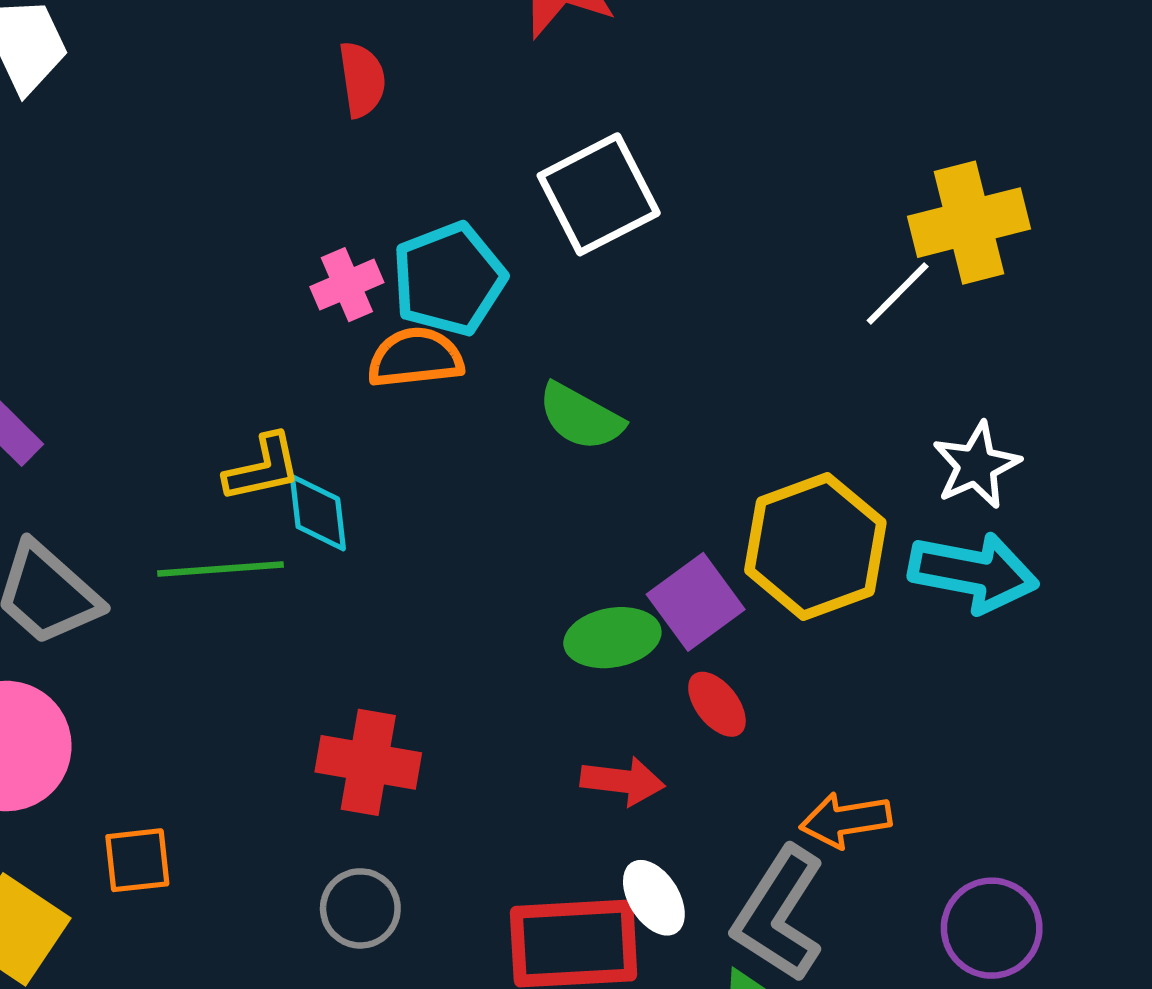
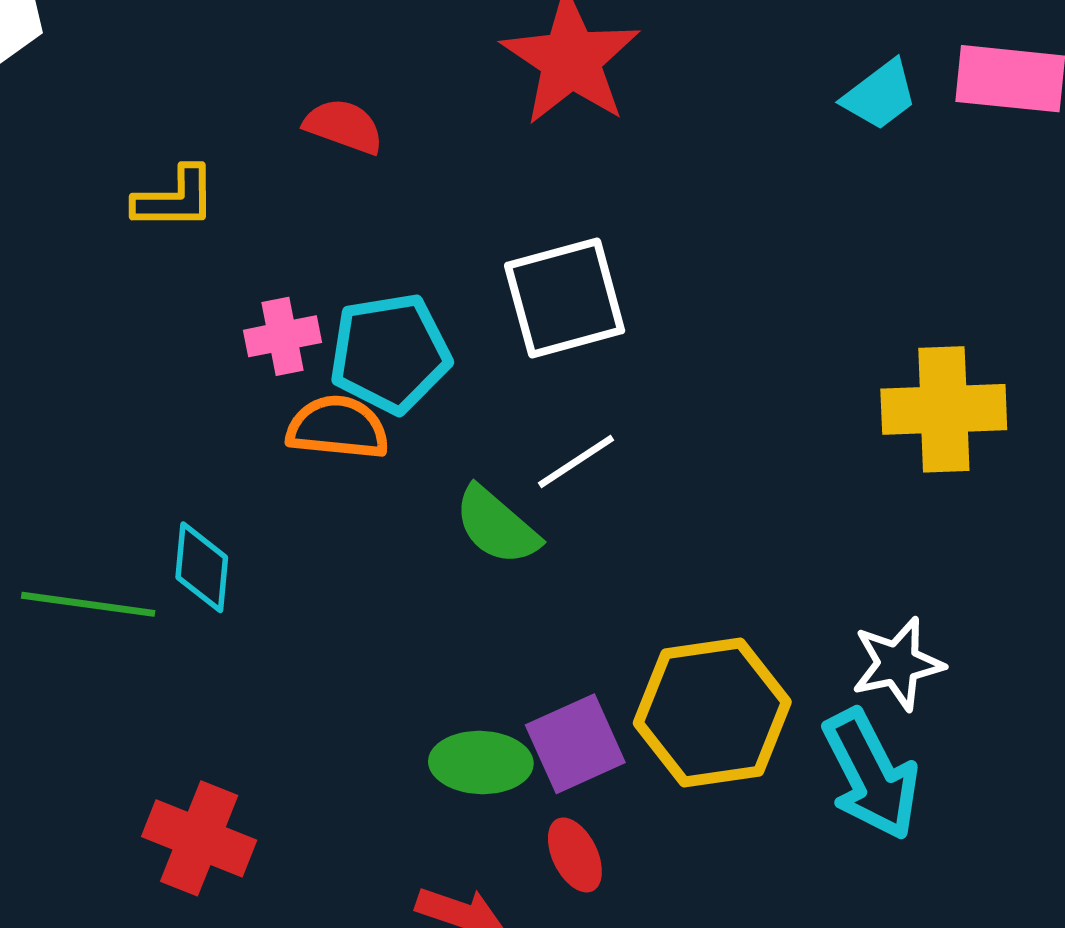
red semicircle: (362, 79) -> (344, 126), turned -74
white line: (898, 293) -> (576, 461), moved
yellow L-shape: (263, 468) -> (175, 198), moved
cyan arrow: (973, 572) -> (871, 775), turned 40

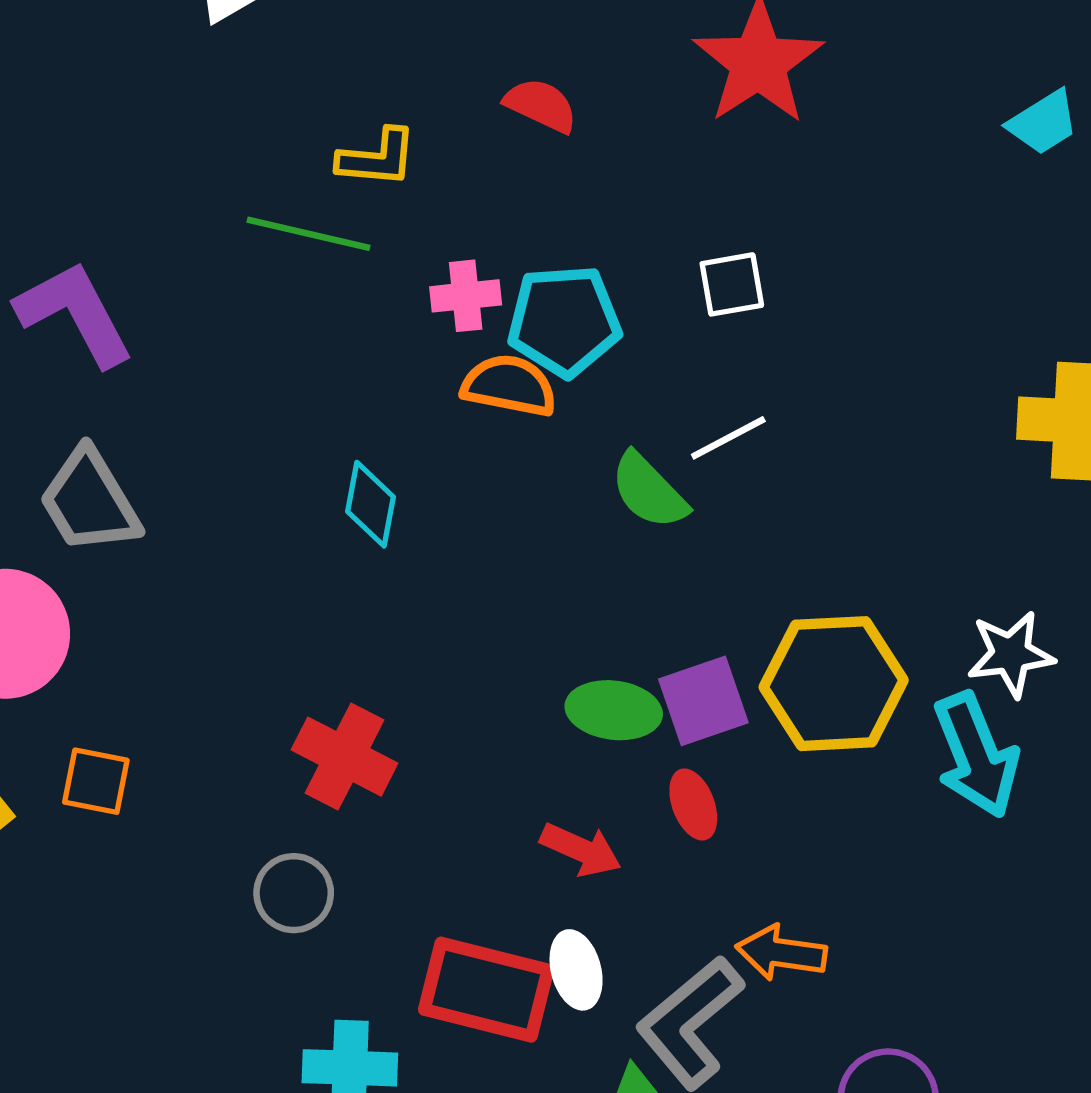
white square: (565, 298) -> (732, 284), size x0.6
green line: (88, 604) -> (309, 234), moved

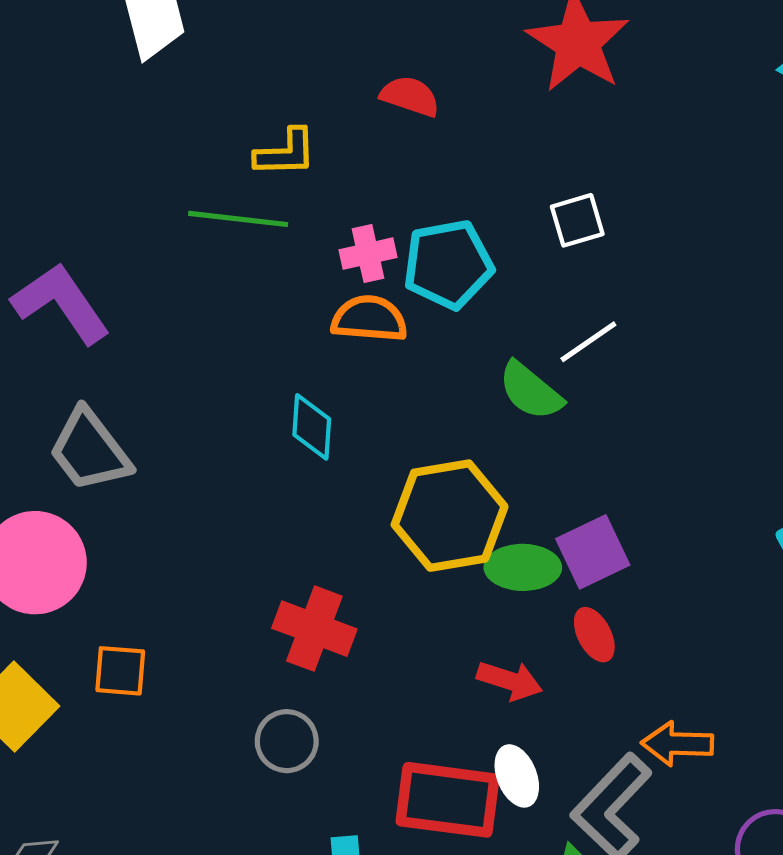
orange semicircle: (509, 386) -> (369, 319), moved
yellow hexagon: (834, 684) -> (450, 516), moved

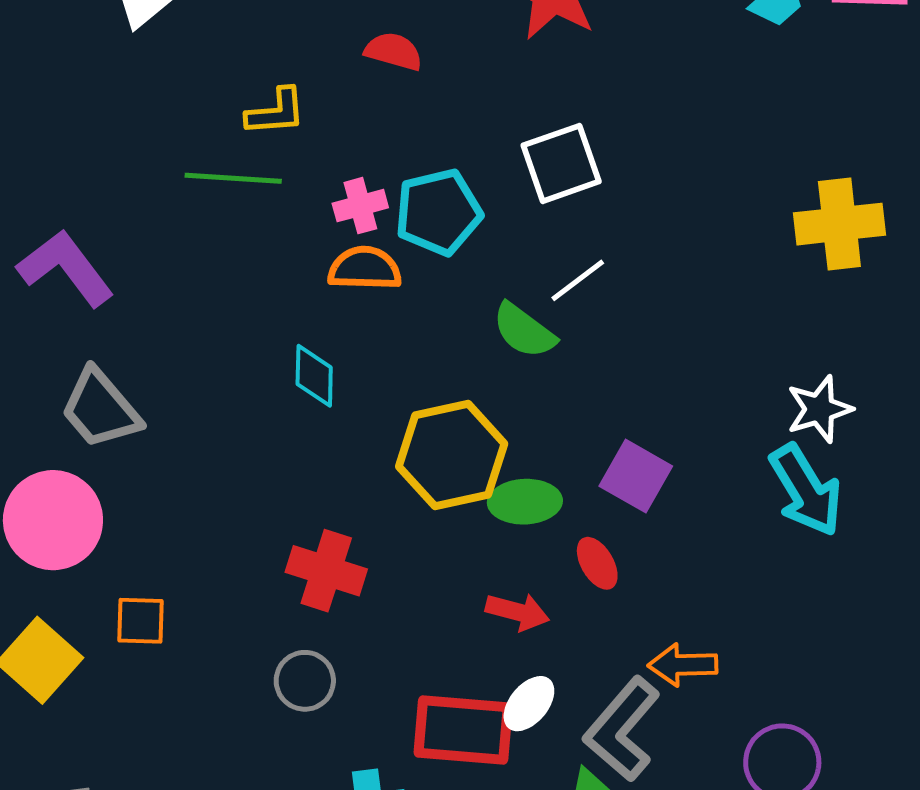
white square: (577, 220) -> (561, 163), size x1.5
purple square: (593, 552) -> (636, 476), moved, turned -32
white ellipse: (517, 776) -> (529, 704), turned 64

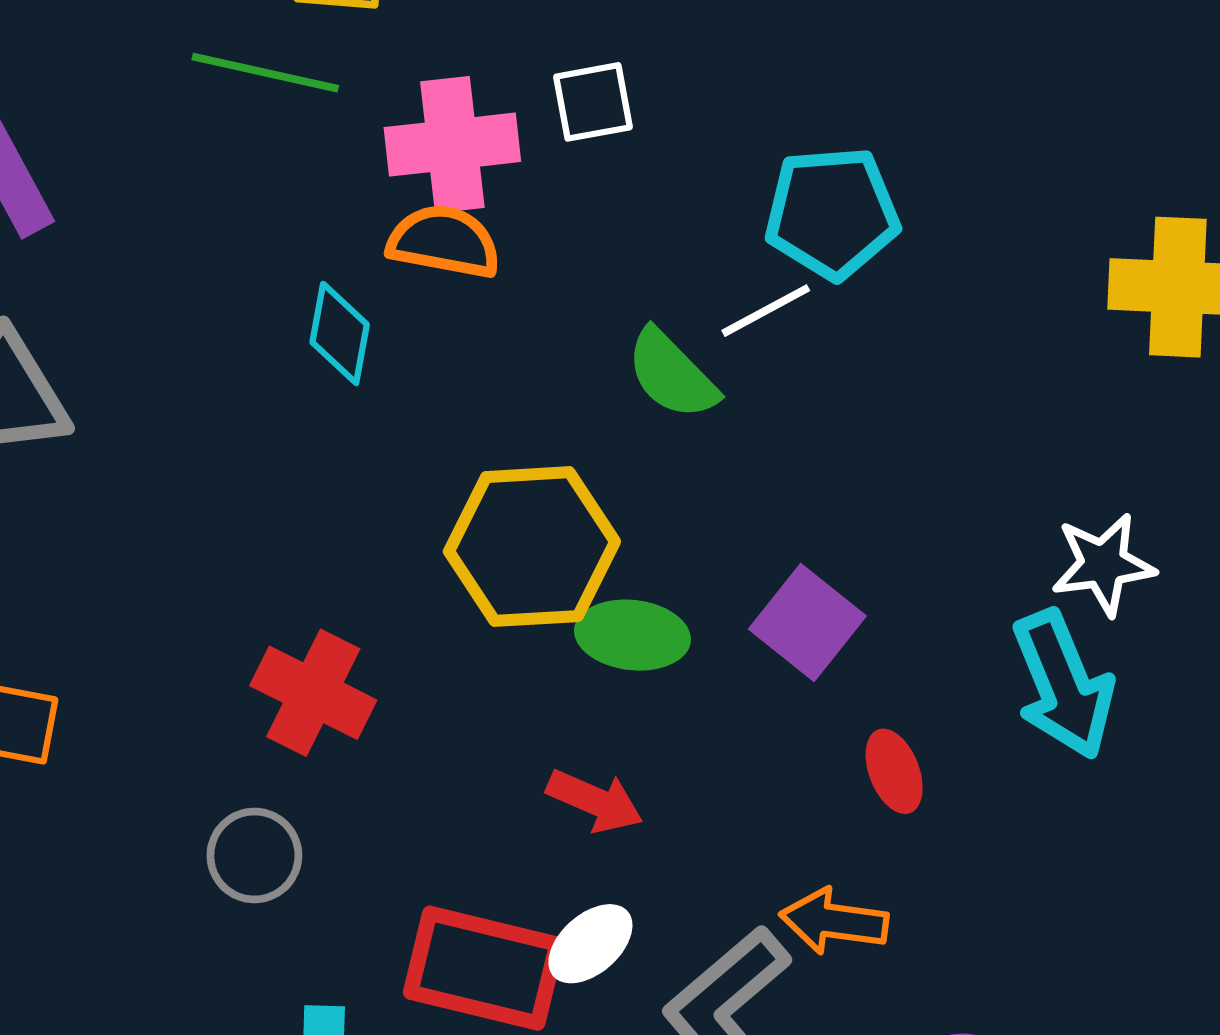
white square: (561, 163) -> (593, 102), moved, size x0.7
pink cross: (360, 206) -> (452, 145), size x1.6
cyan pentagon: (438, 212) -> (832, 213), moved
cyan diamond: (314, 376) -> (340, 333), moved
red ellipse: (597, 563) -> (894, 771), moved

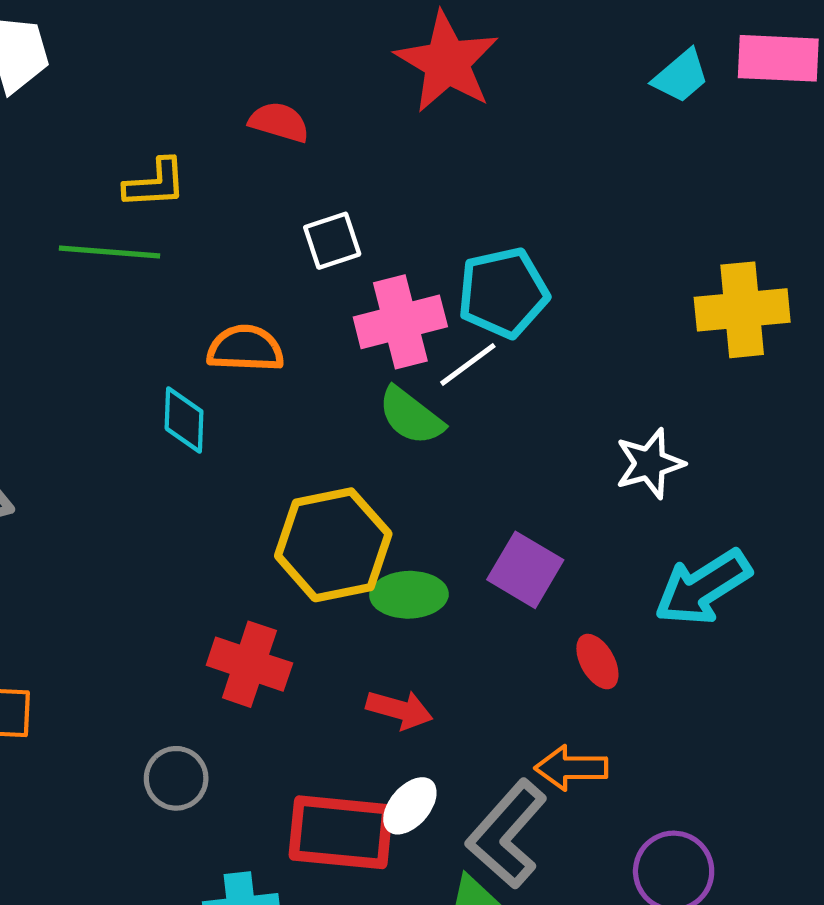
pink cross: (452, 145) -> (400, 322), moved
white star: (1103, 564) -> (650, 463), moved
cyan arrow: (1063, 685) -> (703, 587), turned 88
red cross: (313, 693) -> (249, 664), moved

